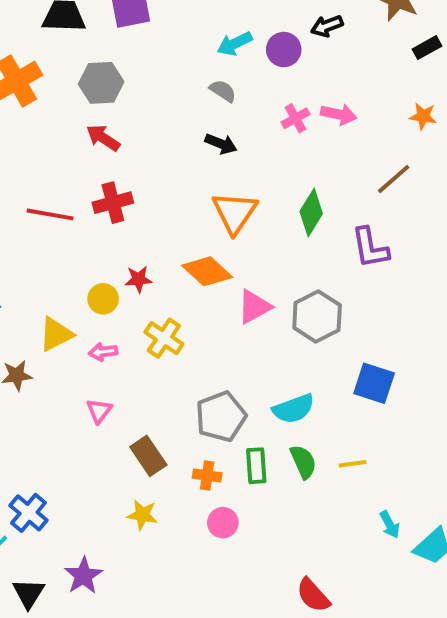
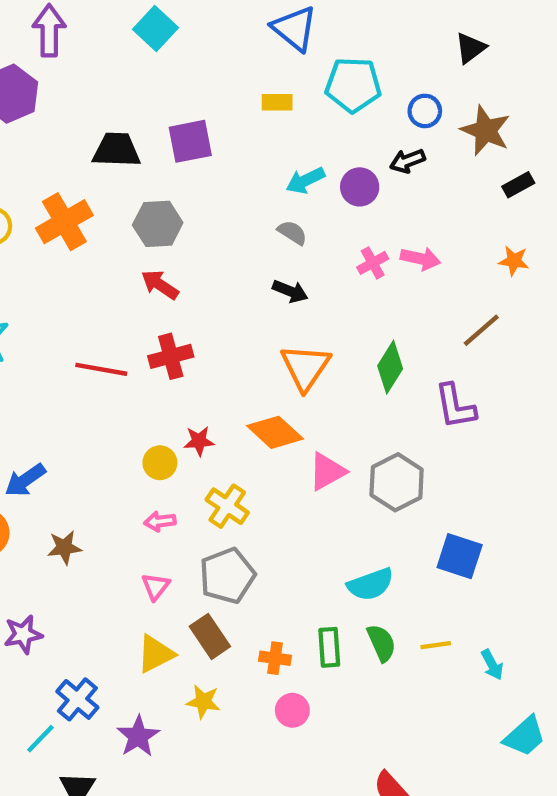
yellow triangle: (56, 334) -> (156, 654), moved
gray pentagon: (221, 417) -> (227, 576), moved
cyan arrow: (390, 525) -> (492, 665), moved
purple star: (83, 576) -> (138, 736), moved

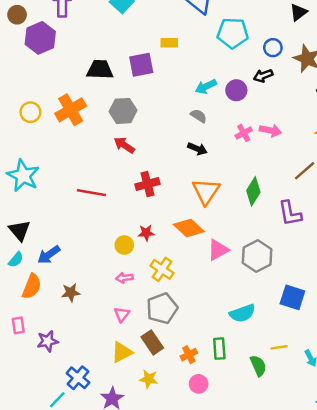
yellow rectangle: (277, 102) -> (169, 43), moved
red cross: (171, 356) -> (147, 184), moved
green semicircle: (381, 643) -> (258, 366), moved
orange cross: (275, 658) -> (189, 355), turned -35

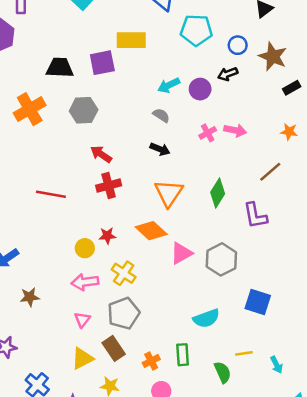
yellow rectangle: (169, 43) -> (131, 40), size x1.6
red arrow: (124, 145) -> (101, 154), moved
pink arrow: (124, 278) -> (85, 282), size x1.5

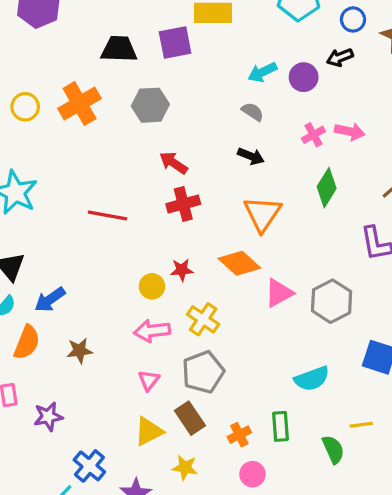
green diamond: (218, 193) -> (327, 188), moved

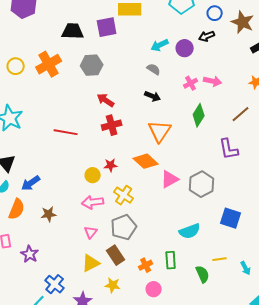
purple star: (48, 417) -> (30, 254), turned -30

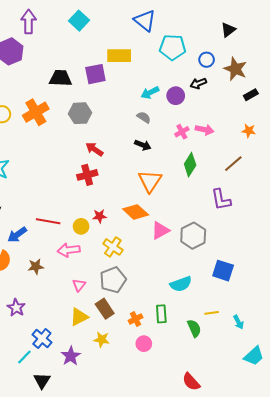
red cross: (112, 125) -> (87, 175), moved
red line: (66, 132) -> (48, 221), moved
pink arrow: (93, 202) -> (69, 250), moved

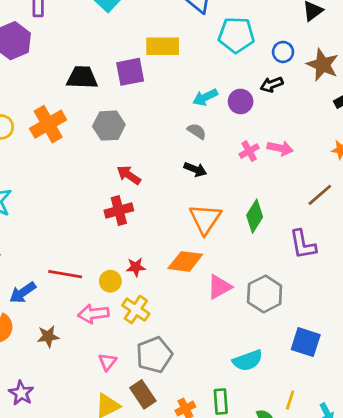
green diamond: (190, 165) -> (255, 216), moved
orange diamond: (136, 212) -> (185, 261), turned -35
yellow cross: (113, 247) -> (136, 310), moved
yellow line: (212, 313) -> (290, 400), turned -64

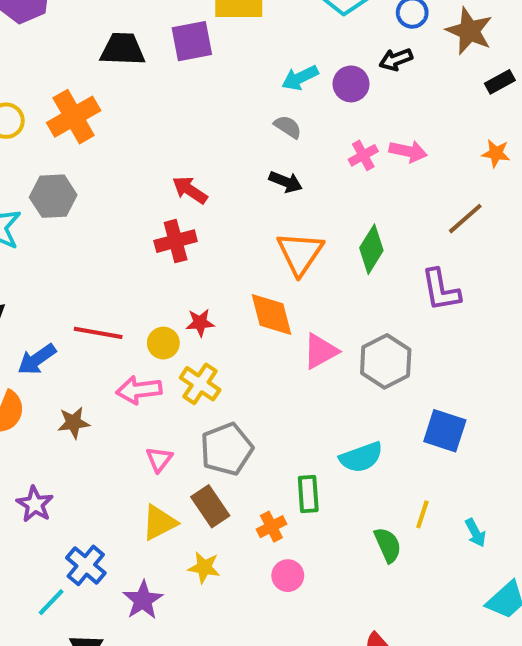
gray hexagon: (109, 126) -> (53, 196), moved
orange diamond: (185, 261) -> (271, 314), turned 68
green rectangle: (221, 402) -> (308, 494), moved

